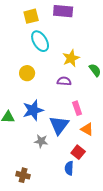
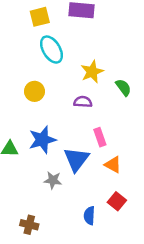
red square: (78, 152) -> (117, 201), moved

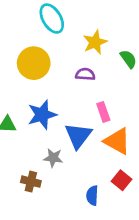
yellow circle: (34, 91) -> (34, 63), size x1.5
orange triangle: (113, 165) -> (117, 141), size x1.5
brown cross: (29, 225) -> (31, 182), moved

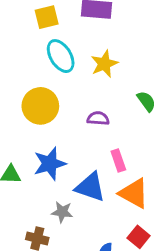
yellow star: (95, 42) -> (104, 64), moved
blue triangle: (78, 136) -> (90, 187), turned -48

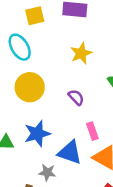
cyan ellipse: (61, 56) -> (20, 47), moved
purple semicircle: (98, 118) -> (76, 97), turned 42

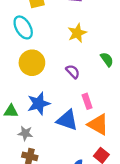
gray star: (47, 172) -> (25, 133), moved

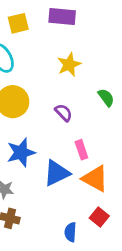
blue triangle: (67, 120) -> (57, 173), turned -45

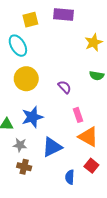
yellow star: (69, 65) -> (94, 42), moved
green semicircle: (106, 98) -> (97, 76), turned 136
blue triangle: (57, 173) -> (52, 147), moved

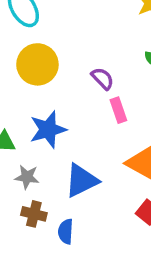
pink rectangle: (78, 115) -> (118, 110), moved
blue semicircle: (70, 177) -> (66, 232), moved

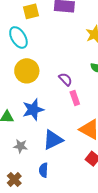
gray star: (27, 177) -> (21, 146), moved
brown cross: (34, 214) -> (14, 180), moved, turned 32

